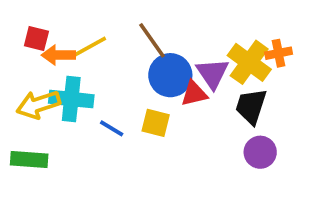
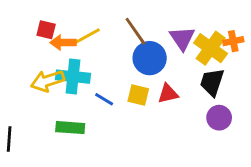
purple triangle: (212, 73) -> (182, 38), moved
red triangle: (194, 94) -> (168, 94), moved
green rectangle: (29, 160) -> (70, 128), moved

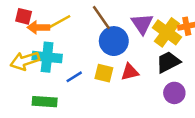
black trapezoid: (212, 82) -> (168, 62), turned 45
blue line: (104, 99) -> (74, 77), turned -63

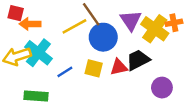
yellow line: (58, 22) -> (74, 26), moved
cyan cross: (47, 57) -> (38, 53), turned 32
black trapezoid: (168, 62) -> (138, 60), moved

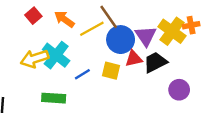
red square: (16, 13) -> (33, 16), turned 35
purple triangle: (131, 20) -> (146, 36), moved
orange arrow: (30, 24) -> (64, 19), moved, turned 36
red triangle: (119, 67) -> (134, 59), moved

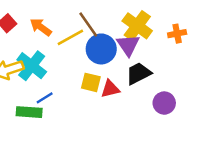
yellow cross: (172, 31) -> (137, 26), moved
red triangle: (134, 59) -> (110, 89), moved
blue line: (82, 74) -> (45, 98), moved

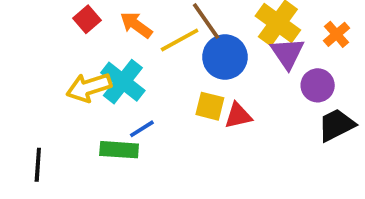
orange cross: (177, 34) -> (336, 34), turned -30
purple triangle: (128, 45) -> (287, 53), moved
black trapezoid: (138, 73) -> (336, 125), moved
purple circle: (164, 103) -> (318, 85), moved

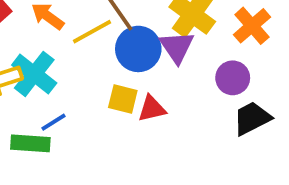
orange cross: (336, 34) -> (252, 26), size x1.4
purple triangle: (287, 53) -> (177, 47), moved

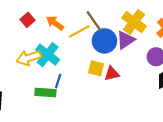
purple triangle: (177, 47) -> (126, 40), turned 30
blue line: (53, 122) -> (58, 81), turned -40

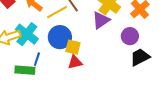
blue circle: (104, 41) -> (60, 37), moved
red triangle: (112, 74) -> (75, 62), moved

